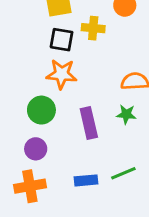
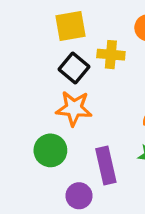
black square: (62, 40) -> (74, 68), turned 30
purple circle: (36, 149) -> (79, 196), moved

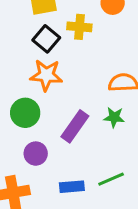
purple rectangle: (106, 166) -> (75, 126), turned 48
purple circle: (79, 196) -> (36, 154), moved

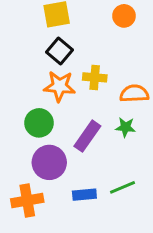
yellow cross: (79, 27) -> (95, 77), moved
purple circle: (36, 154) -> (49, 162), size x1.5

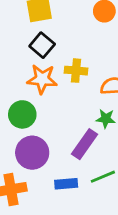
purple rectangle: (87, 136) -> (85, 144), moved

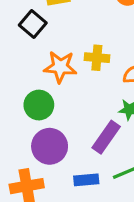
black square: (42, 45) -> (33, 24), moved

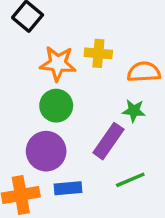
green circle: (39, 105) -> (56, 106), moved
blue rectangle: (86, 180) -> (68, 188), moved

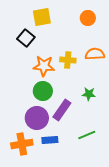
orange semicircle: (144, 72) -> (95, 54), moved
purple rectangle: (108, 141) -> (62, 110), moved

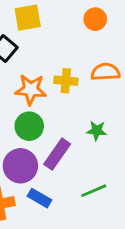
blue rectangle: (50, 140) -> (39, 198), turned 35

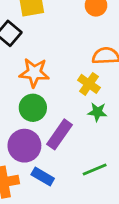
yellow cross: (66, 81) -> (89, 84), moved, turned 30

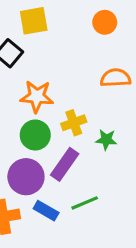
yellow cross: (89, 84) -> (74, 123), moved, turned 35
green line: (95, 170) -> (85, 203), moved

